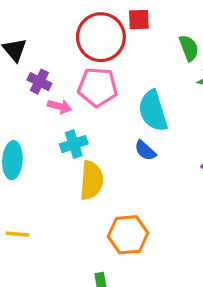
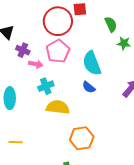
pink pentagon: (98, 87) -> (58, 51), turned -30
yellow semicircle: (91, 180) -> (58, 107), turned -85

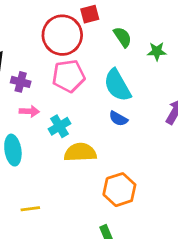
green semicircle: (111, 24) -> (123, 37), moved
pink pentagon: (58, 51) -> (69, 76), turned 30
pink arrow: (36, 64) -> (29, 111), moved

